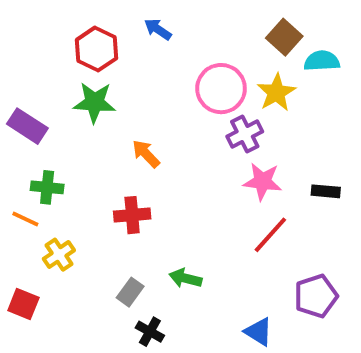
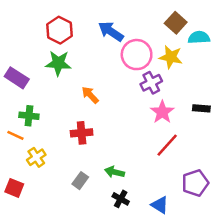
blue arrow: (158, 29) -> (111, 31), moved, size x1.5
yellow star: (276, 93) -> (171, 57), turned -30
pink star: (263, 181) -> (162, 112), turned 30
black rectangle: (326, 191) -> (201, 108), moved
black cross: (150, 332) -> (121, 199), moved

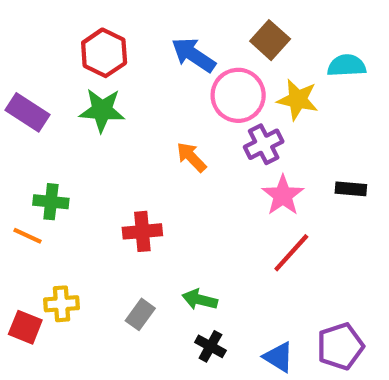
brown square: (176, 23) -> (270, 40), moved
purple rectangle: (17, 78) -> (27, 112), moved
orange arrow: (90, 95) -> (191, 157), moved
yellow cross: (36, 157) -> (62, 304), moved, turned 30
purple pentagon: (195, 183) -> (340, 346), moved

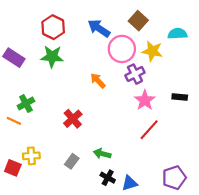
green cross: (51, 202) -> (26, 103), turned -35
red cross: (142, 231) -> (73, 119), turned -36
blue triangle: (279, 357) -> (129, 183), moved, turned -49

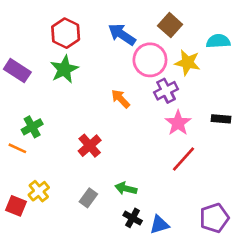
green star: (52, 57) -> (64, 69), turned -30
yellow cross: (31, 156) -> (39, 191), turned -35

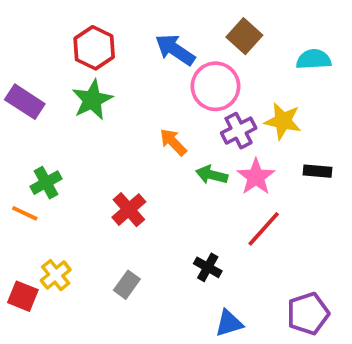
yellow star: (187, 63) -> (283, 121), moved
green arrow: (126, 188) -> (212, 175), moved
black cross: (133, 218) -> (208, 267), moved

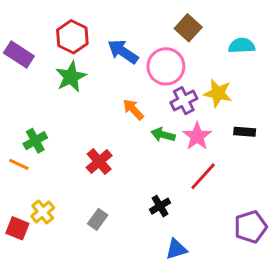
blue arrow: (175, 50) -> (123, 52), moved
purple rectangle: (25, 102) -> (19, 55), moved
black cross: (208, 267) -> (160, 206), turned 30
purple pentagon: (308, 314) -> (251, 227), moved

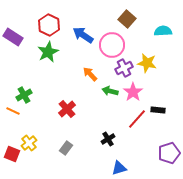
black rectangle: (245, 132) -> (158, 110), moved

